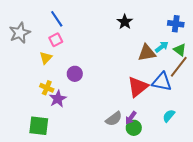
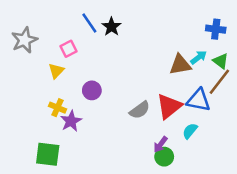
blue line: (57, 19) -> (89, 23), moved
black star: (125, 22) -> (111, 27), moved
cyan semicircle: (169, 116) -> (190, 131), moved
gray semicircle: (114, 119) -> (140, 110), moved

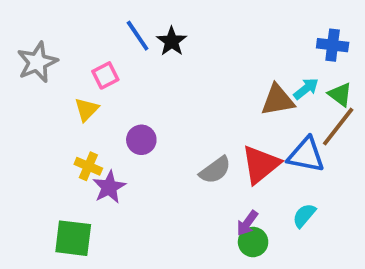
cyan semicircle: (190, 131) -> (304, 216), moved

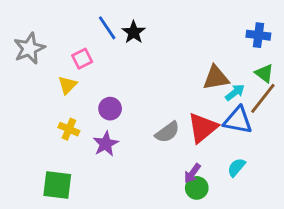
cyan arrow: (306, 89) -> (235, 92), moved
purple star: (109, 187) -> (106, 144), moved

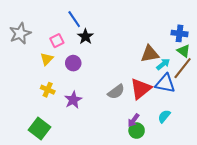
black star: (134, 32) -> (85, 37), moved
blue cross: (258, 35) -> (179, 33), moved
purple circle: (110, 109) -> (73, 63), moved
green square: (57, 185) -> (39, 128), turned 30

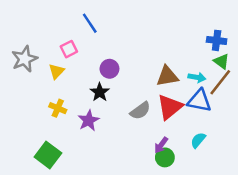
gray star: (20, 33) -> (25, 59), moved
black star: (85, 37) -> (100, 92), moved
brown triangle: (150, 54) -> (167, 76), moved
purple circle: (73, 63) -> (109, 69), moved
cyan arrow: (163, 64) -> (197, 77), turned 48

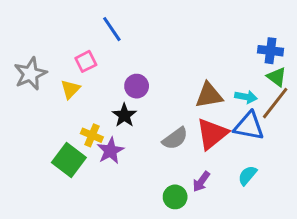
yellow cross: (58, 108) -> (92, 135), moved
green square: (48, 155) -> (69, 160), moved
green circle: (165, 157) -> (175, 197), moved

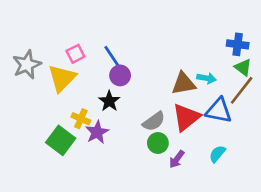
blue line: (112, 29) -> (112, 57), moved
yellow triangle: (70, 89) -> (62, 78), size x1.6
cyan arrow: (246, 97) -> (207, 78), moved
green circle: (175, 197) -> (158, 143), moved

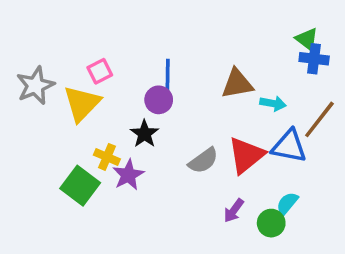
blue line: (112, 57) -> (168, 75), moved, turned 35
green triangle: (243, 67) -> (307, 39), moved
brown triangle: (184, 84) -> (237, 84), moved
green circle: (158, 143) -> (271, 223), moved

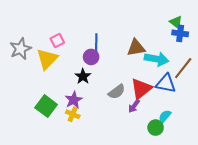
cyan arrow: (273, 103) -> (157, 59), size x1.6
yellow cross: (107, 157) -> (73, 114), moved
purple arrow: (234, 211) -> (134, 106), moved

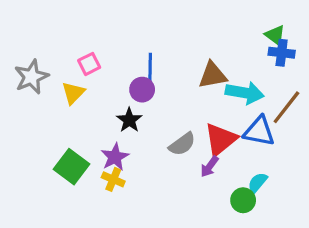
yellow triangle: (47, 59) -> (73, 93), size x0.7

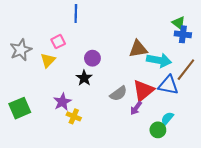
blue line: (150, 67) -> (76, 14), moved
purple star: (115, 157) -> (62, 102), moved
green square: (72, 167) -> (20, 108), moved, turned 30

